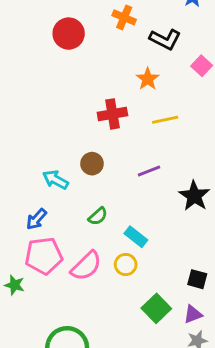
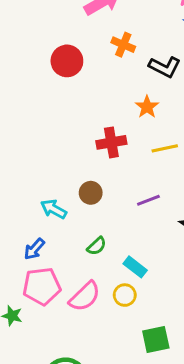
green square: (156, 308) -> (156, 340), turned 32

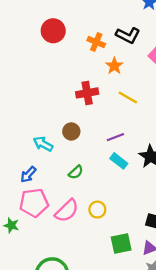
orange cross: (123, 45) -> (96, 42), moved
yellow line: (165, 148) -> (128, 98), turned 42
cyan rectangle: (135, 267) -> (119, 161), moved

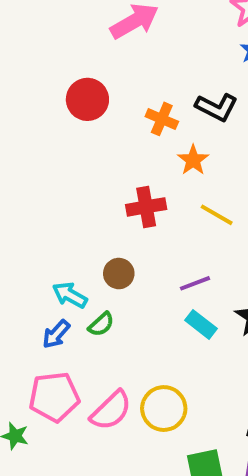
green semicircle: (76, 172) -> (101, 324), moved
blue arrow: (28, 174) -> (56, 334), moved
yellow circle: (97, 210) -> (164, 409), size x1.5

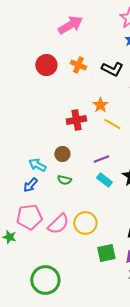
orange cross: (162, 119) -> (78, 65), moved
orange star: (193, 160) -> (100, 105), moved
green semicircle: (101, 324) -> (64, 180), moved, turned 56

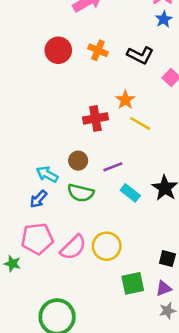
purple line: (101, 159) -> (113, 167), moved
green semicircle: (64, 180) -> (81, 193), size x1.5

